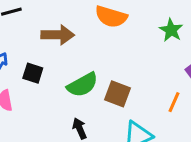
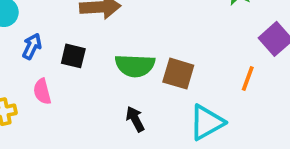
green semicircle: (83, 85) -> (135, 66), turned 36

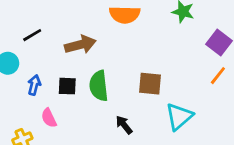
green semicircle: (135, 66) -> (99, 86), moved, turned 92
orange line: (248, 79) -> (218, 76), moved, turned 30

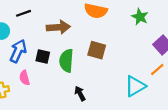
brown square: (150, 84) -> (97, 50), moved
blue arrow: (34, 85) -> (18, 51), size x1.5
cyan triangle: (179, 117) -> (135, 86), moved

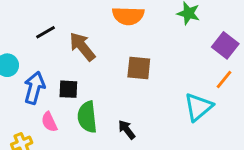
black line: (24, 13) -> (46, 32), moved
brown arrow: (58, 27) -> (82, 47), turned -115
green semicircle: (66, 61) -> (87, 117), moved

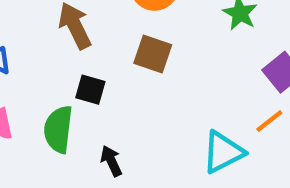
brown square: (139, 68) -> (153, 54), moved
black square: (68, 89) -> (90, 90), moved

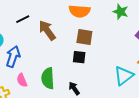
black square: (90, 90) -> (79, 57), moved

